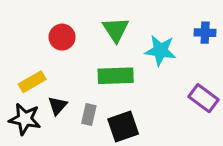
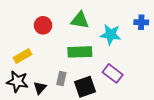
green triangle: (116, 30) -> (80, 20), turned -48
purple rectangle: (204, 98) -> (113, 73), moved
black triangle: (58, 106) -> (40, 88), moved

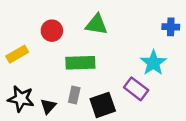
cyan star: (111, 35) -> (153, 63), moved, turned 30
green rectangle: (80, 52) -> (80, 63), moved
yellow rectangle: (23, 56) -> (17, 54), moved

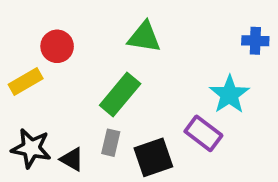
red circle: (52, 31) -> (57, 46), moved
green rectangle: (80, 63) -> (120, 94), turned -48
black triangle: (48, 106) -> (72, 159), turned -42

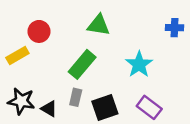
cyan star: (229, 94) -> (139, 64), moved
purple rectangle: (203, 133) -> (149, 107), moved

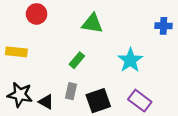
red circle: (39, 31) -> (37, 14), moved
yellow rectangle: (17, 56) -> (16, 52), turned 36
green rectangle: (82, 64) -> (77, 60), size x0.6

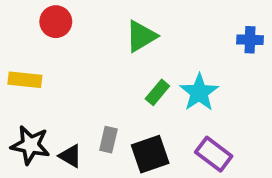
green triangle: (92, 23) -> (141, 36), turned -40
green rectangle: (77, 60) -> (157, 92), moved

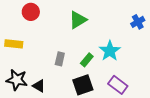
blue cross: (250, 40) -> (138, 22), turned -32
green rectangle: (157, 92) -> (87, 60), moved
gray rectangle: (108, 140) -> (60, 59), moved

